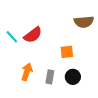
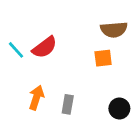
orange square: (67, 52) -> (103, 58), moved
black circle: (73, 77) -> (119, 108), moved

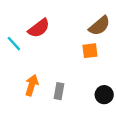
brown semicircle: (114, 30) -> (99, 26), turned -35
red semicircle: (45, 47) -> (39, 28), moved

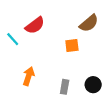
orange square: (90, 51) -> (72, 46), moved
gray rectangle: (59, 91) -> (65, 87), moved

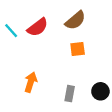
brown semicircle: (89, 23) -> (75, 20), moved
cyan line: (13, 39) -> (11, 31), moved

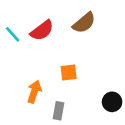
orange square: (78, 49) -> (69, 73), moved
gray rectangle: (70, 94) -> (58, 111), moved

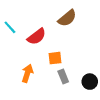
red semicircle: (42, 30) -> (37, 37), moved
gray rectangle: (58, 111) -> (63, 76), moved, turned -32

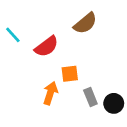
orange arrow: (27, 73) -> (50, 93), moved
gray rectangle: (63, 76) -> (90, 97), moved

